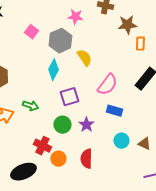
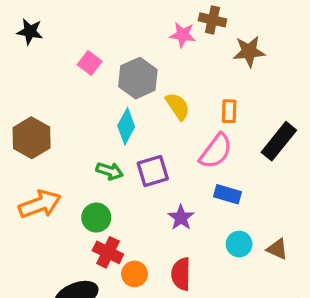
pink star: (75, 17) -> (183, 35), moved
orange rectangle: (140, 44) -> (229, 111), moved
green arrow: (30, 106) -> (110, 171), moved
green circle: (62, 125) -> (96, 218), moved

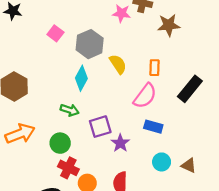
purple square: (153, 171) -> (100, 127), moved

